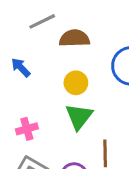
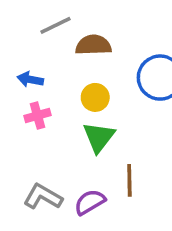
blue arrow: (21, 67) -> (30, 79), turned -35
pink cross: (27, 129) -> (37, 115), moved

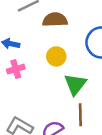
green triangle: (99, 137) -> (75, 84), moved

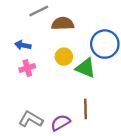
green triangle: (75, 84) -> (85, 68), moved, turned -45

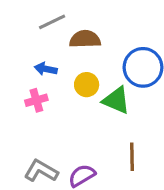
blue arrow: (23, 45) -> (46, 69), moved
brown line: (85, 109) -> (132, 157), moved

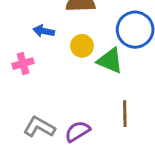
pink cross: (36, 100) -> (23, 64), moved

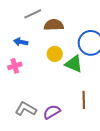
blue arrow: (44, 31) -> (21, 42), moved

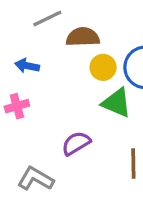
yellow circle: (55, 54) -> (103, 67), moved
purple semicircle: (52, 112) -> (76, 143), moved

